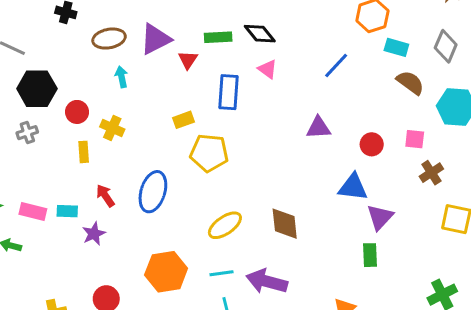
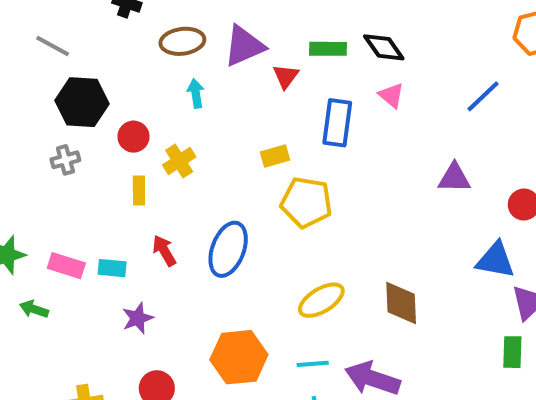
yellow cross: (112, 128) -> (179, 161), turned 30
purple star: (94, 234) -> (138, 318), moved

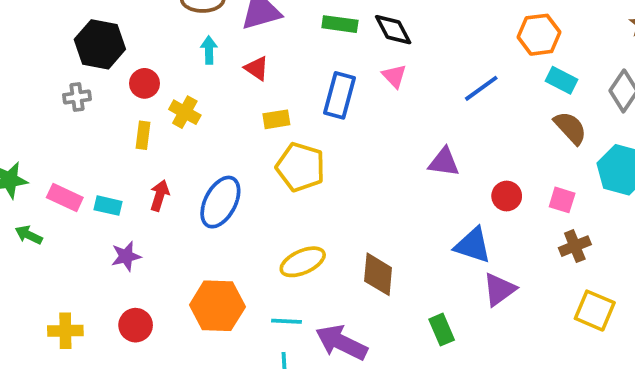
red triangle: (286, 76) -> (257, 68), moved, turned -40
yellow cross: (179, 161) -> (185, 112), turned -36
red arrow: (164, 251) -> (160, 195), turned 40
green rectangle: (512, 352) -> (442, 330), moved, turned -32

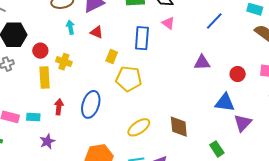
yellow rectangle: (276, 119) -> (112, 56), turned -48
yellow rectangle: (143, 135) -> (45, 77), size x1.5

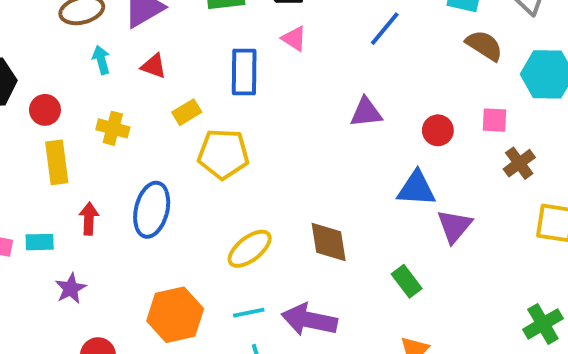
yellow rectangle: (112, 56) -> (187, 112), turned 40
yellow cross: (64, 62) -> (113, 128), moved

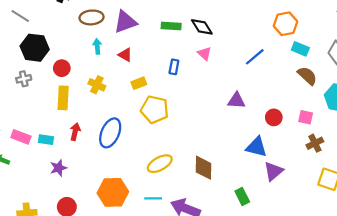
blue rectangle: (244, 72) -> (174, 67), size x0.6

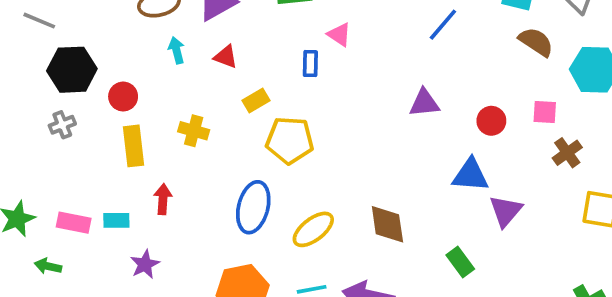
pink triangle: (204, 53) -> (339, 35), moved
yellow cross: (97, 85) -> (194, 131), moved
blue ellipse: (110, 133) -> (253, 207), moved

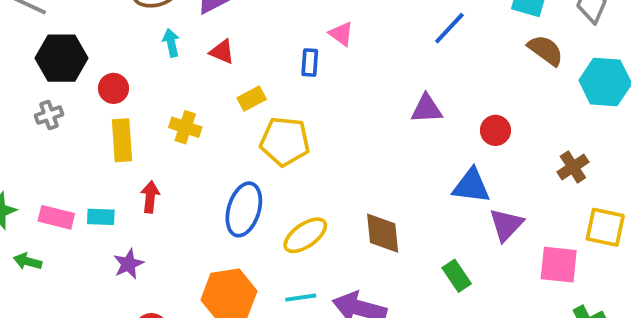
pink square: (545, 112) -> (559, 265), moved, size x1.5

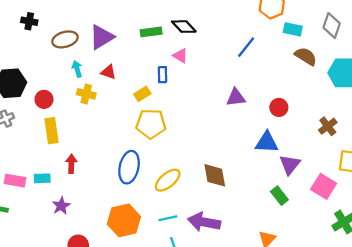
yellow rectangle: (252, 99) -> (142, 94), moved
yellow cross: (185, 127) -> (86, 94), moved
pink square: (559, 265) -> (324, 186), turned 30
green rectangle: (457, 276) -> (279, 196), moved

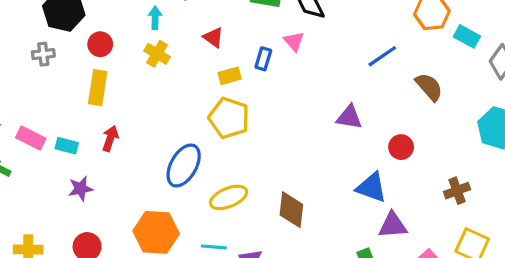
cyan rectangle: (293, 29) -> (467, 36), moved
brown semicircle: (306, 56) -> (429, 87), moved
red triangle: (108, 72) -> (213, 37), moved
purple triangle: (290, 164) -> (393, 225), turned 30

